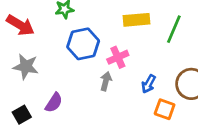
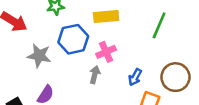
yellow rectangle: (137, 20) -> (106, 17), moved
gray star: (26, 67) -> (39, 56), moved

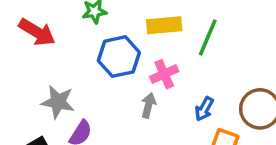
green line: (159, 25) -> (208, 37), moved
gray star: (39, 56) -> (58, 102), moved

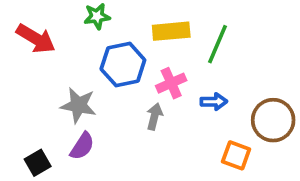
gray star: (58, 102) -> (78, 105), moved
blue arrow: (204, 109) -> (214, 102), moved, turned -120

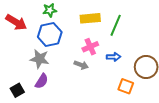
blue hexagon: (123, 65) -> (50, 35), moved
gray arrow: (154, 116) -> (81, 65), turned 96

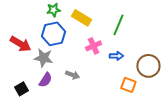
yellow rectangle: (90, 18) -> (81, 18), moved, turned 36
red arrow: (16, 22) -> (20, 44), moved
gray arrow: (81, 65) -> (72, 75), moved

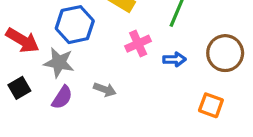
brown circle: (148, 66) -> (225, 53), moved
orange square: (128, 85) -> (211, 105), moved
black square: (21, 89) -> (19, 88), moved

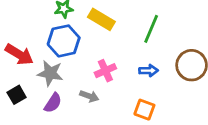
pink cross: (138, 44) -> (105, 71), moved
orange square: (211, 105) -> (144, 110), moved

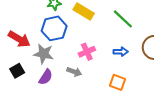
green line: (151, 29) -> (123, 19), turned -70

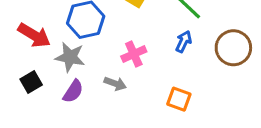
blue arrow: (121, 52) -> (184, 42), moved, turned -64

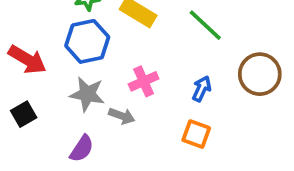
blue arrow: (184, 42) -> (202, 89), moved
gray star: (70, 57) -> (87, 94), moved
purple semicircle: (73, 91) -> (82, 149), moved

